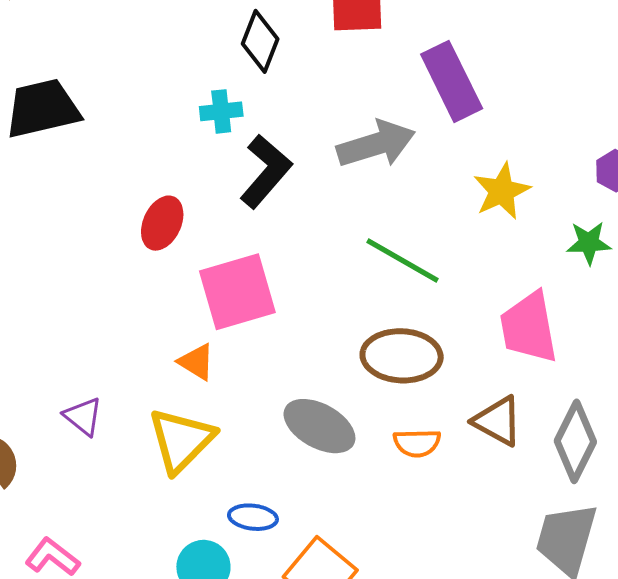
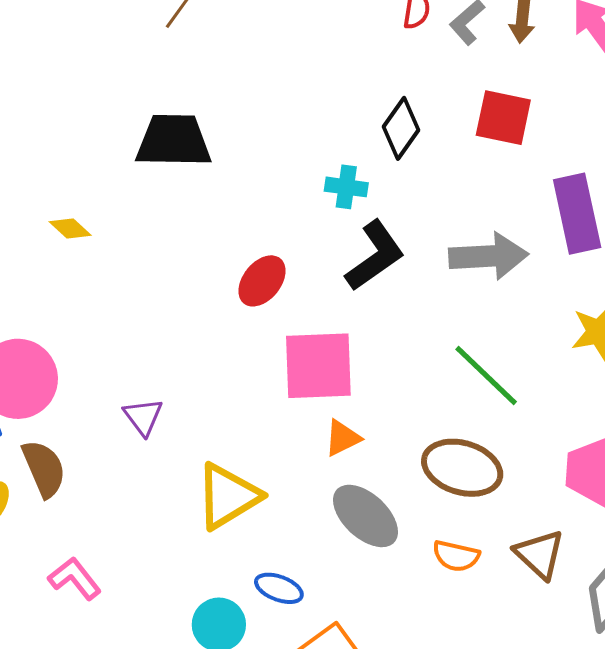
orange triangle: (196, 362) -> (342, 438), moved, turned 48
purple triangle: (83, 416) -> (143, 417), moved

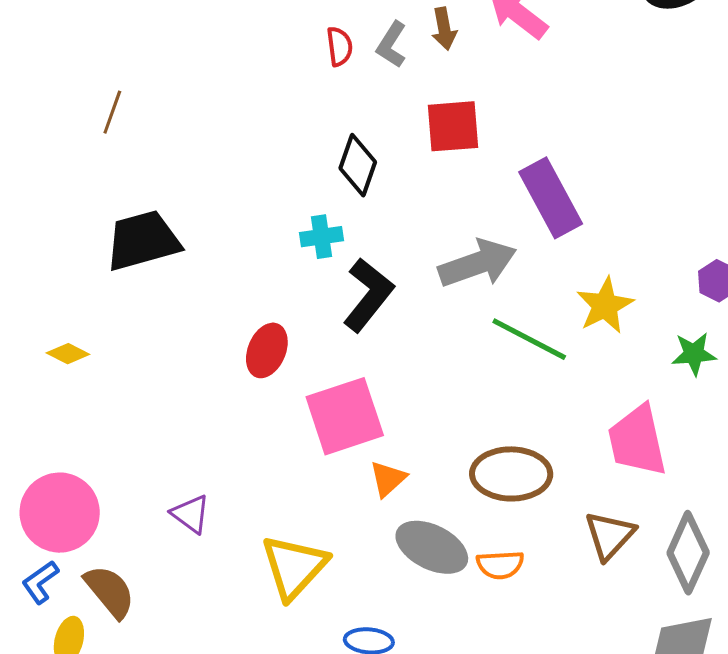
green line: (486, 375) -> (529, 339), moved
brown triangle: (540, 554) -> (610, 535), turned 46
orange semicircle: (456, 556) -> (500, 565), moved

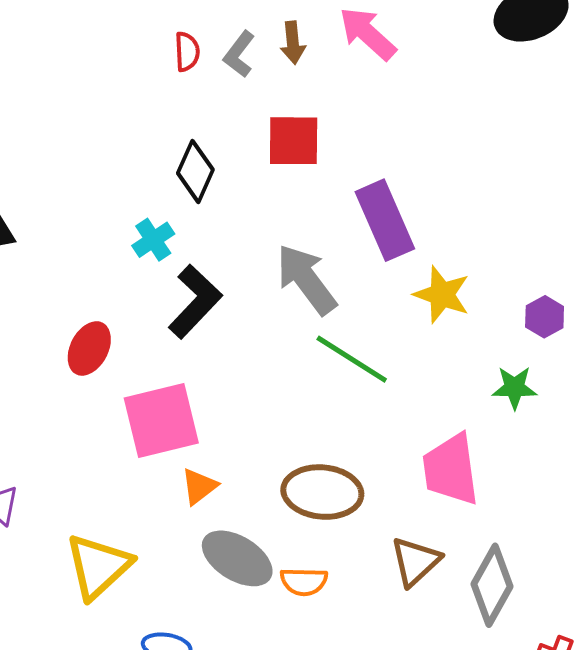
cyan cross: (322, 237) -> (153, 240), turned -30
gray arrow: (477, 263) -> (306, 279), turned -112
yellow star: (605, 305) -> (442, 295), moved, turned -30

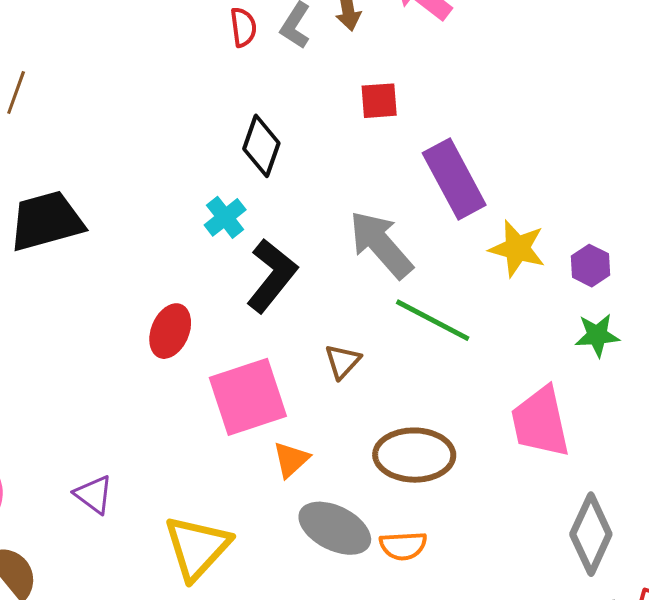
red square: (294, 141) -> (379, 101), moved, size x0.7
purple hexagon: (545, 317) -> (591, 266), moved
brown triangle: (415, 561) -> (343, 361), moved, size x0.7

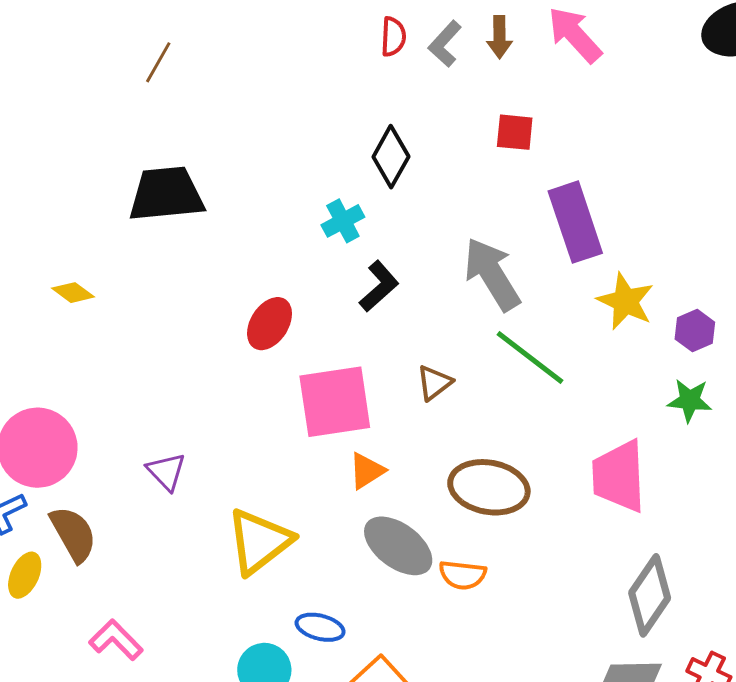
black L-shape: (272, 276) -> (379, 286), size x0.7

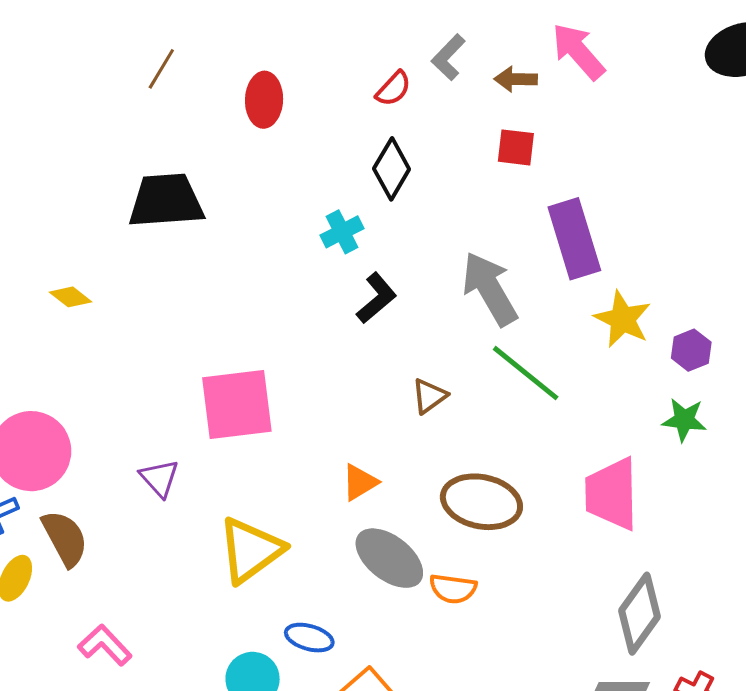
red semicircle: (393, 37) -> (393, 89), moved, turned 39
brown arrow: (499, 37) -> (516, 79), moved, turned 90
red ellipse: (270, 324) -> (264, 100), moved, turned -32
pink square: (335, 402) -> (237, 405), moved

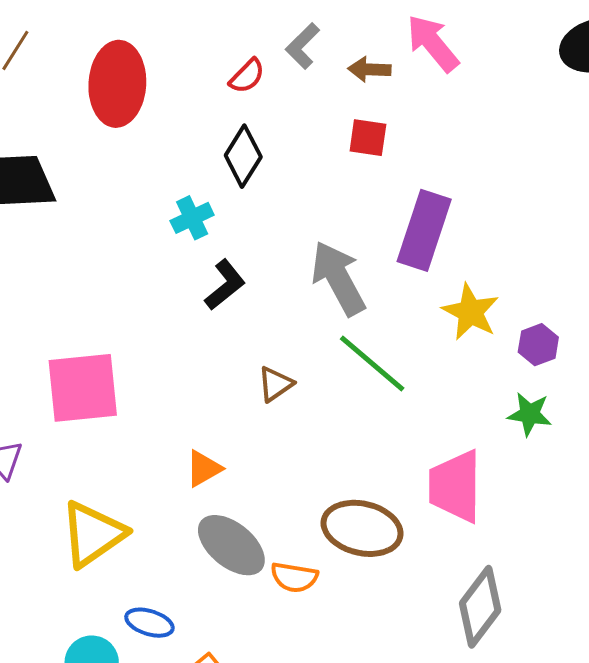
red ellipse: (264, 100) -> (117, 84), size x1.5
purple rectangle: (574, 239) -> (424, 230), turned 34
brown ellipse: (481, 502) -> (362, 528), moved

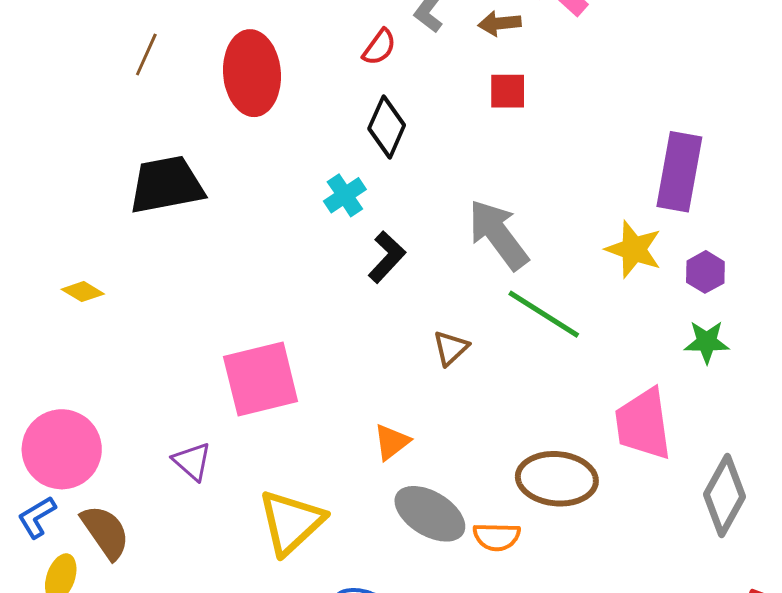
purple rectangle: (424, 230) -> (679, 172), moved
gray diamond: (480, 607) -> (724, 496), moved

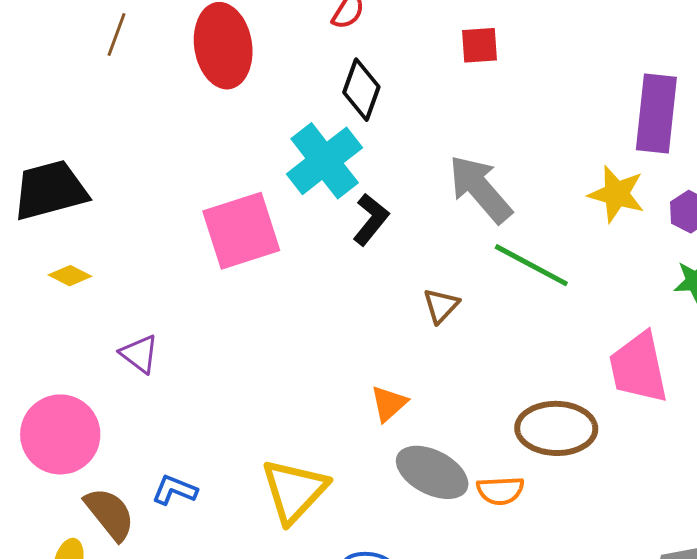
black trapezoid: (166, 185) -> (50, 190), moved
cyan cross: (345, 195) -> (325, 161), size x1.8
pink square: (261, 379) -> (241, 231), moved
purple triangle: (192, 461) -> (139, 354), moved
blue L-shape: (37, 517) -> (175, 490), moved, turned 57

